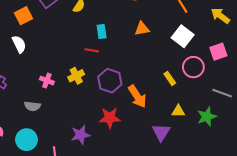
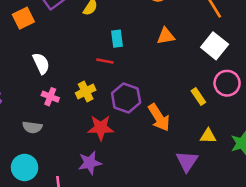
white semicircle: (19, 44) -> (41, 63), moved
red star: (110, 118) -> (101, 128), moved

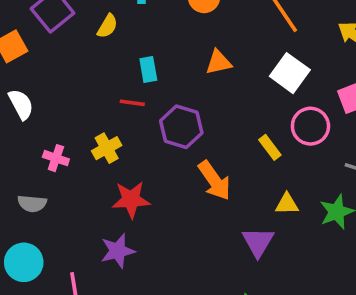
white semicircle: (41, 63) -> (21, 104), moved
purple hexagon: (126, 98) -> (181, 127), moved

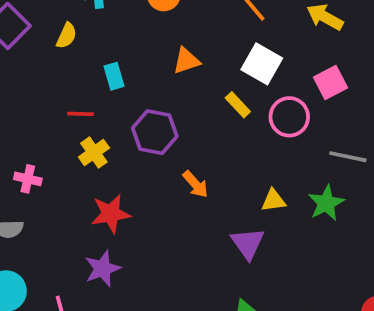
red line: (132, 103) -> (80, 114), moved
yellow rectangle: (270, 147) -> (238, 105), moved
yellow cross: (107, 148) -> (94, 153), moved
orange arrow: (214, 180) -> (195, 184), size x0.7

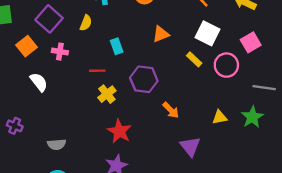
pink cross: (28, 179) -> (60, 52), moved
red star: (111, 214) -> (119, 131), turned -30
purple triangle: (248, 243) -> (190, 146), moved

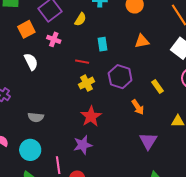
yellow rectangle: (194, 59) -> (157, 86), moved

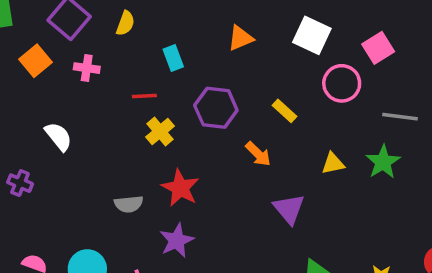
white semicircle: (31, 62) -> (58, 136), moved
gray semicircle: (36, 117) -> (129, 204), moved

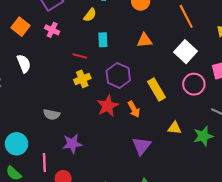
yellow semicircle: (125, 23) -> (90, 15), moved
orange square: (35, 61) -> (21, 27), moved, turned -30
yellow rectangle: (285, 111) -> (157, 90), size x1.5
red star: (180, 188) -> (108, 106), moved

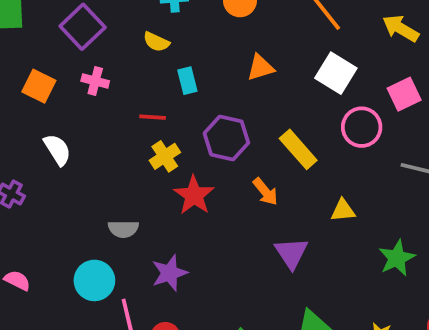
yellow semicircle: (90, 15) -> (156, 42), turned 88
red star: (108, 106) -> (194, 195), moved
green star: (203, 136) -> (397, 258), moved
cyan circle: (17, 144) -> (94, 280), moved

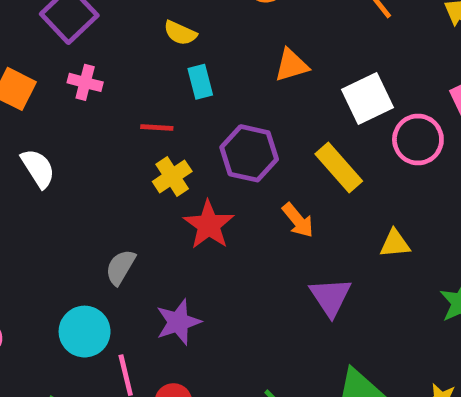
yellow semicircle: (156, 42) -> (180, 33), moved
white square: (336, 73) -> (368, 99), moved, turned 33
gray semicircle: (123, 229) -> (120, 267), turned 120

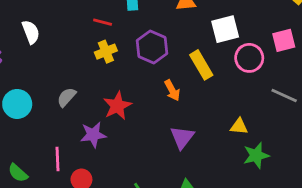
red star: (209, 225) -> (117, 106), moved
yellow triangle: (395, 244) -> (239, 126), moved
cyan circle: (85, 332) -> (17, 104), moved

